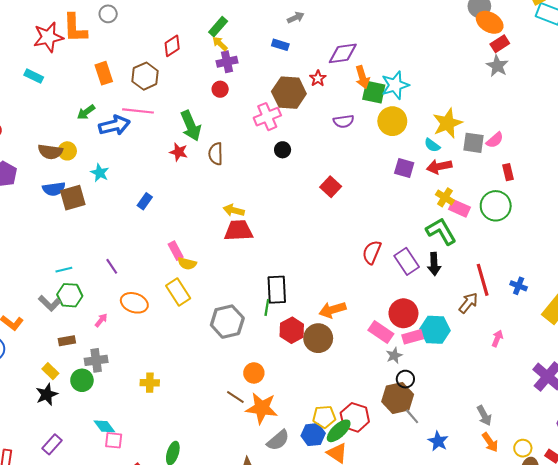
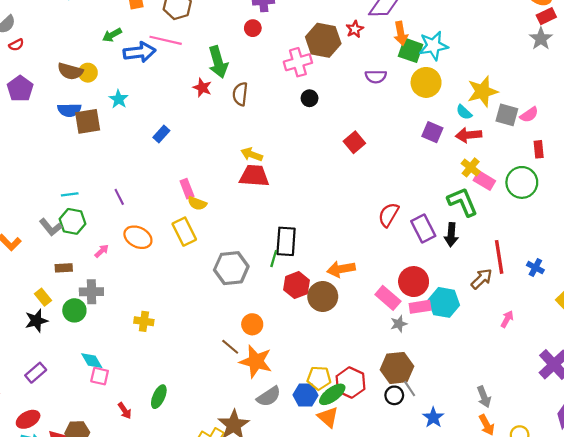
black circle: (405, 379) -> (394, 395), moved

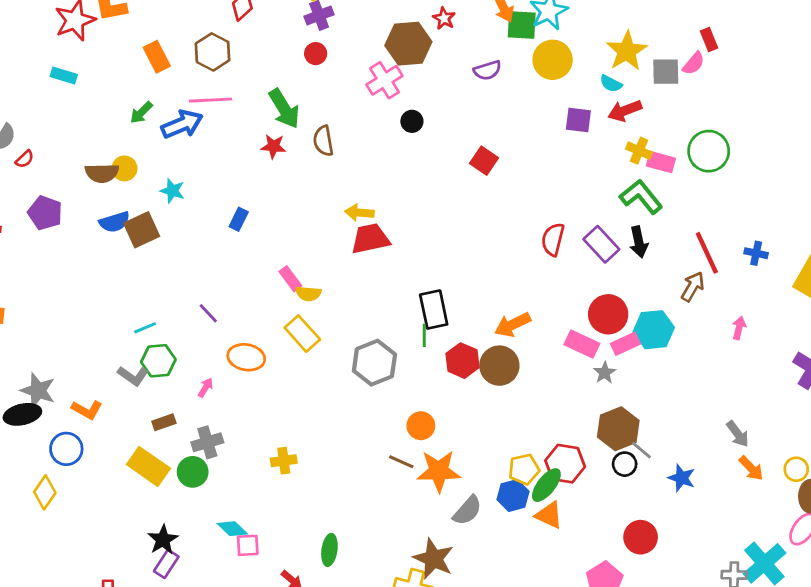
red rectangle: (539, 149) -> (709, 40), moved
yellow rectangle: (43, 297) -> (148, 466), size x1.8
black star: (36, 321) -> (163, 540), moved

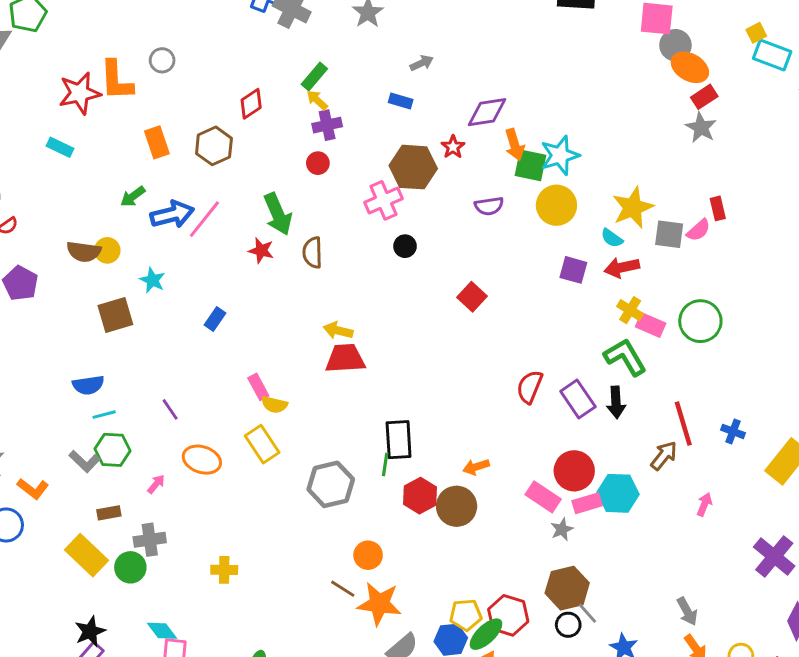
pink line: (211, 100) -> (204, 219), moved, turned -57
blue semicircle: (114, 222) -> (88, 385), moved
orange arrow: (513, 325) -> (476, 467), size x0.7

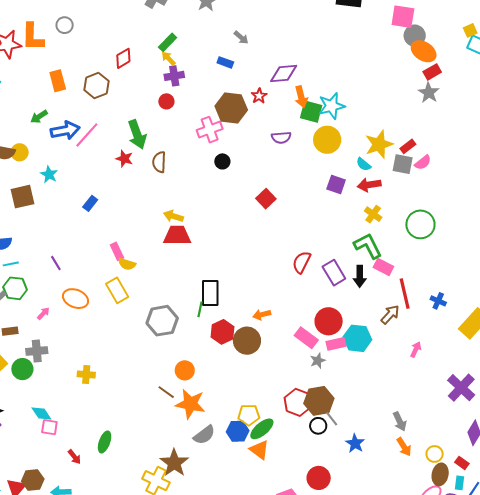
gray arrow: (422, 63) -> (241, 37), turned 63
red rectangle: (718, 208) -> (408, 146), moved, turned 63
pink rectangle: (651, 325) -> (383, 267), moved
red hexagon: (508, 615) -> (298, 402), moved

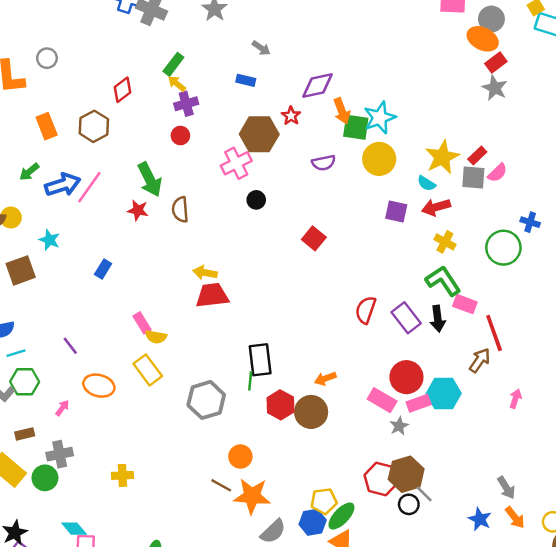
gray circle: (415, 36) -> (491, 19), moved
blue cross: (438, 301) -> (530, 222), moved
blue star: (355, 443) -> (480, 519), moved

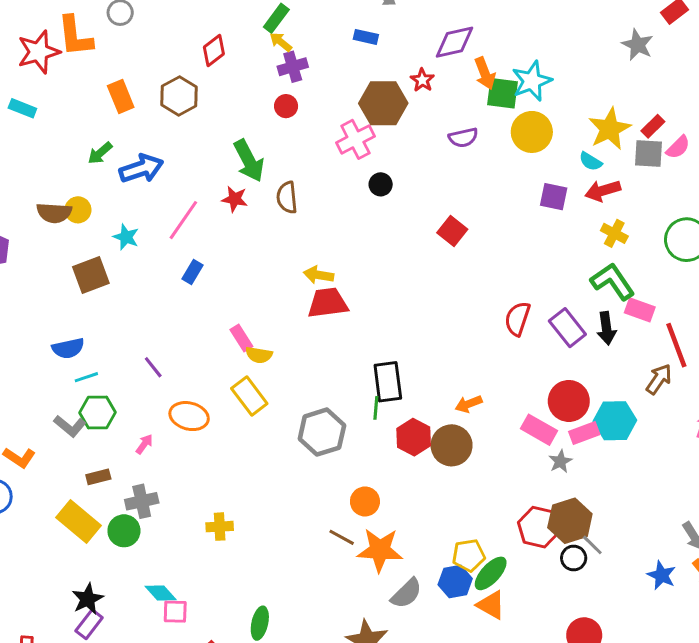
gray star: (495, 88) -> (638, 45), moved
pink line: (89, 187) -> (183, 220), moved

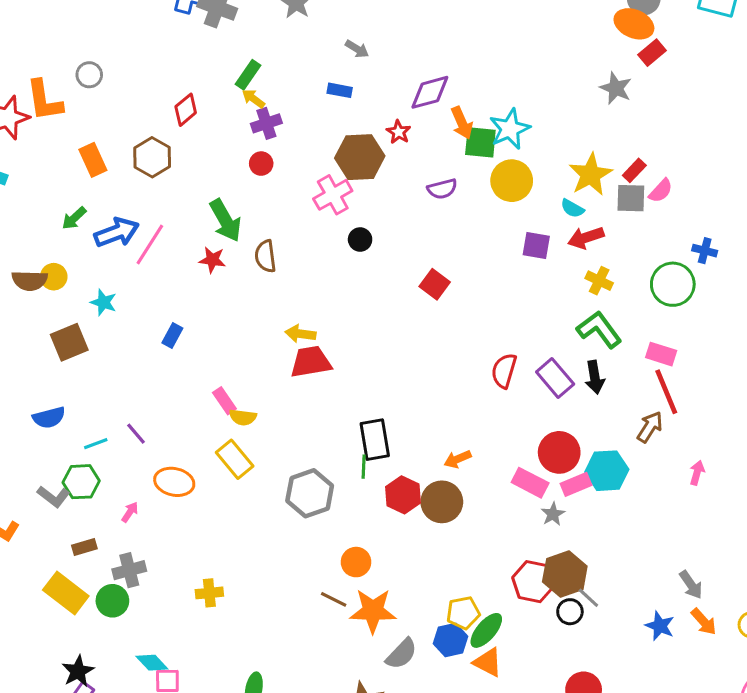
pink line: (183, 220) -> (150, 244), moved
pink rectangle: (640, 310) -> (661, 354), moved
cyan line: (86, 377) -> (96, 444), moved

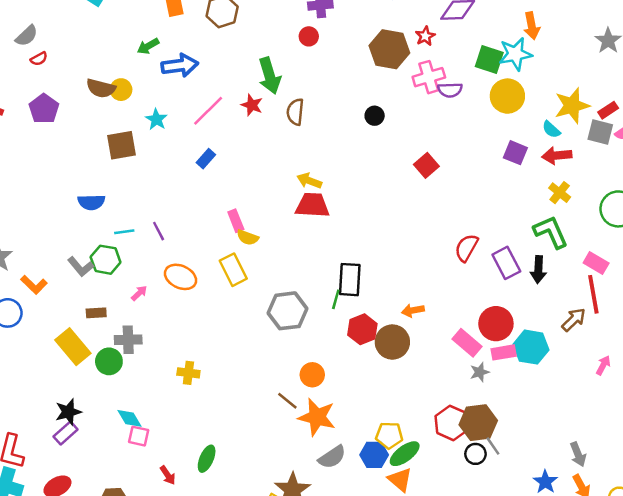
orange arrow: (462, 123) -> (532, 26), moved
pink cross: (333, 195) -> (429, 77), moved
pink line: (150, 244) -> (208, 111), moved

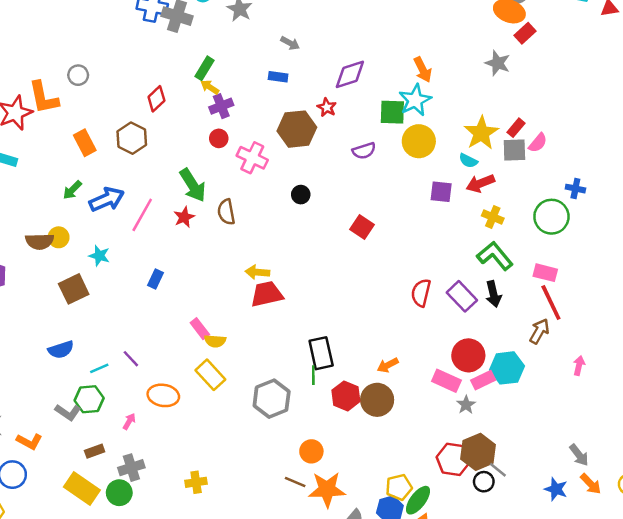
pink cross: (429, 77) -> (252, 158), moved, turned -32
red star: (252, 105) -> (184, 217), turned -30
pink line: (208, 111) -> (142, 215), moved

